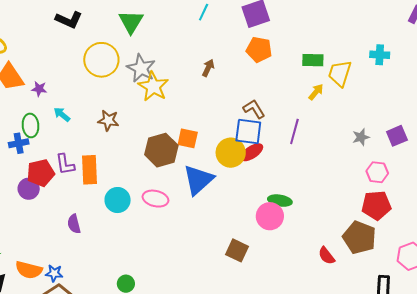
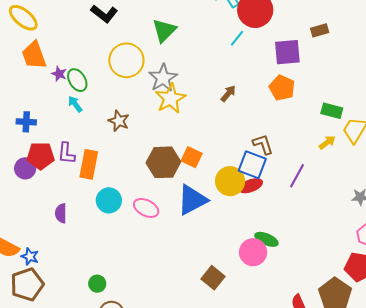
green ellipse: (31, 125) -> (77, 80), moved, turned -40

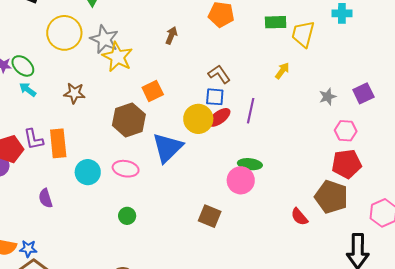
yellow arrow: (327, 142) -> (282, 71), moved
orange square: (192, 157) -> (153, 91), moved, turned -35
blue square: (252, 165) -> (215, 97), size x0.7
purple line: (297, 176) -> (251, 111), moved
green circle: (97, 284) -> (127, 216), moved

